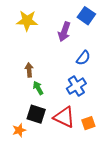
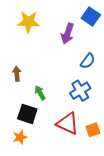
brown arrow: (29, 70) -> (17, 74), moved
black square: (36, 114) -> (27, 114), moved

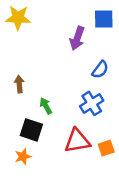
blue square: (91, 17) -> (104, 19), turned -36
yellow star: (28, 22) -> (18, 18), moved
red triangle: (68, 123) -> (77, 141), turned -35

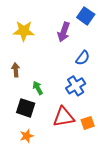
yellow star: (18, 18) -> (24, 31), moved
blue square: (104, 19) -> (86, 16), turned 36
orange star: (23, 157) -> (27, 136), moved

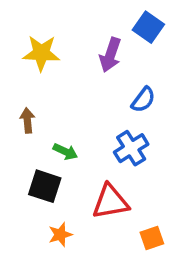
green arrow: (38, 88) -> (65, 152), turned 144
orange square: (88, 123) -> (152, 238), moved
orange star: (27, 136) -> (60, 235), moved

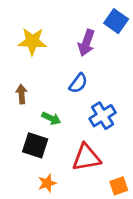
blue semicircle: (143, 100) -> (78, 83), moved

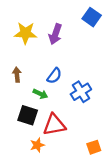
purple arrow: (86, 43) -> (55, 34), moved
blue semicircle: (78, 83) -> (54, 76), moved
red triangle: (86, 158) -> (54, 125), moved

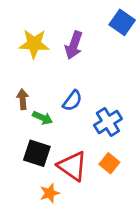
green arrow: (40, 94) -> (43, 118), moved
red triangle: (54, 125) -> (72, 166), turned 45
orange square: (94, 147) -> (109, 163), moved, turned -32

